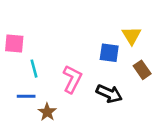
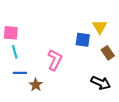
cyan line: (34, 69) -> (15, 52), moved
black arrow: (109, 94) -> (101, 83), moved

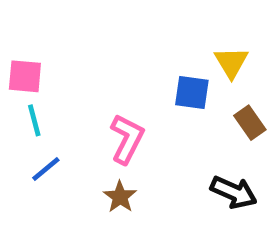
blue line: (20, 73) -> (46, 169), turned -40
brown star: (36, 85) -> (120, 197), moved

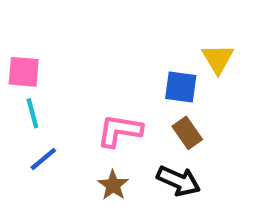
brown rectangle: (250, 123) -> (187, 133), moved
pink L-shape: (127, 139) -> (120, 131), turned -108
black arrow: (234, 192) -> (179, 181), moved

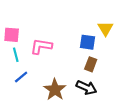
pink L-shape: (120, 131) -> (41, 46), moved
brown rectangle: (187, 133) -> (91, 64), turned 56
brown star: (113, 185) -> (55, 90), size x1.5

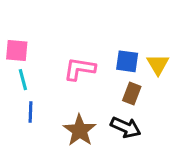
yellow triangle: (105, 28) -> (158, 64), moved
pink L-shape: (41, 46) -> (80, 69), moved
blue line: (21, 77) -> (30, 112), turned -48

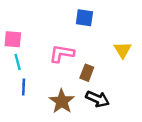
blue square: (127, 61) -> (84, 18), moved
brown rectangle: (132, 94) -> (87, 73), moved

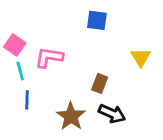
pink square: (13, 39) -> (15, 45), turned 30
pink L-shape: (62, 54) -> (49, 57), moved

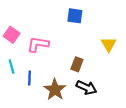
cyan line: (20, 71) -> (12, 66), moved
blue line: (27, 100) -> (30, 78), moved

